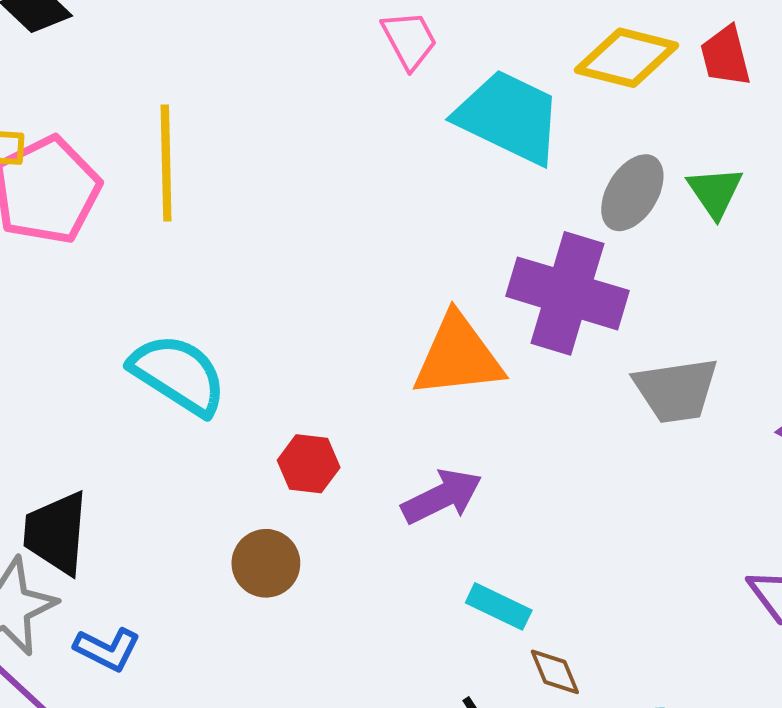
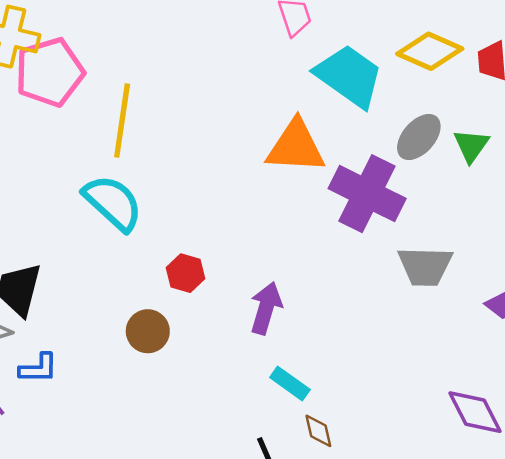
yellow line: (166, 163) -> (122, 121), moved
orange triangle: (458, 356) -> (296, 147), moved
purple arrow: (442, 497) -> (266, 308), turned -57
blue L-shape: (107, 649) -> (38, 368), turned -36

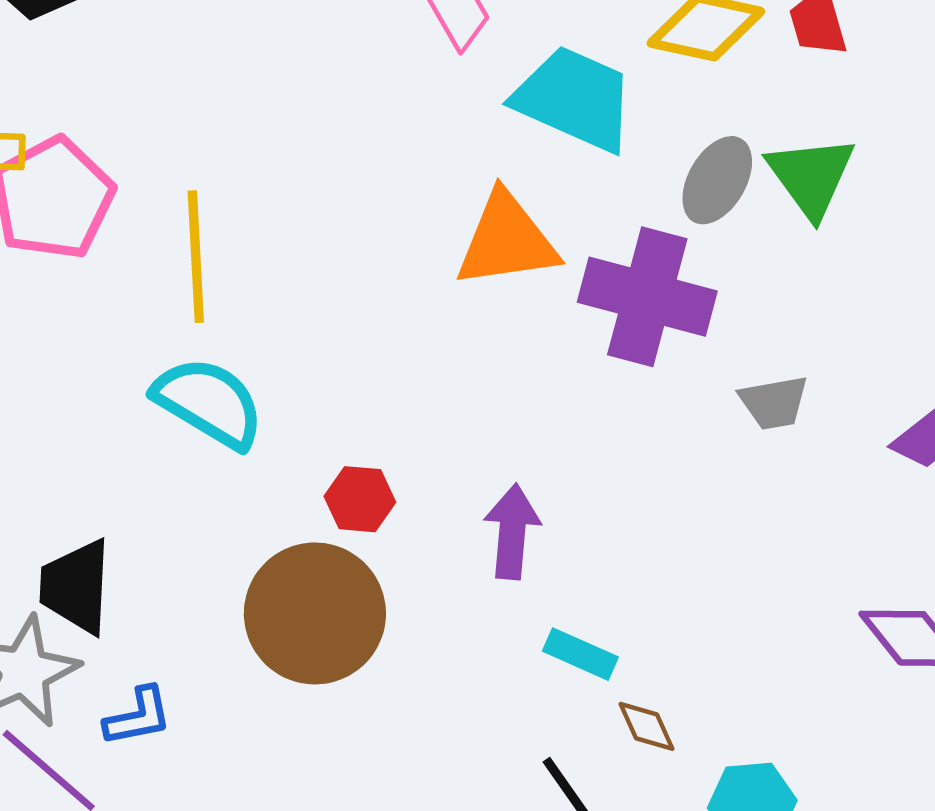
green triangle: (471, 145) -> (811, 176), size x1.4
gray trapezoid: (425, 266) -> (774, 403), size x0.7
brown circle: (148, 331) -> (315, 613), size x1.8

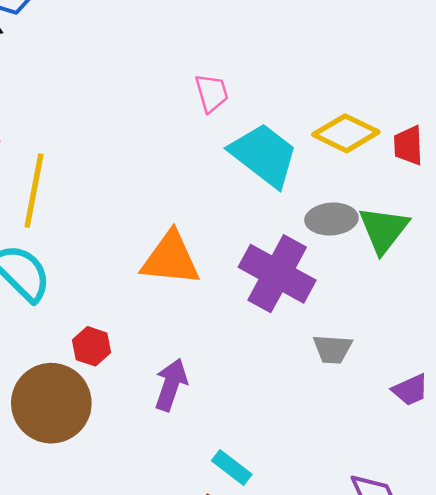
gray ellipse: (717, 180) -> (331, 219), turned 42
orange triangle: (507, 240) -> (171, 259), moved
cyan rectangle: (580, 654) -> (232, 468), moved

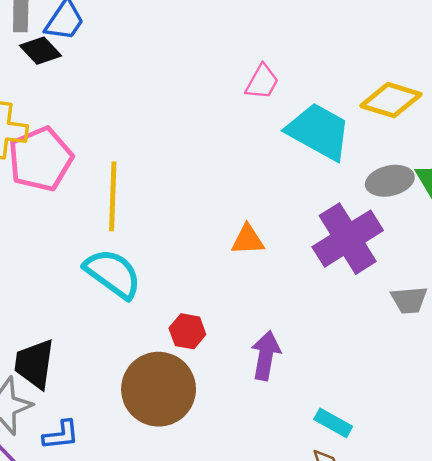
pink trapezoid: (212, 93) -> (262, 82), turned 54
orange triangle: (171, 259) -> (248, 240), size x0.6
purple cross: (277, 274) -> (348, 239), turned 38

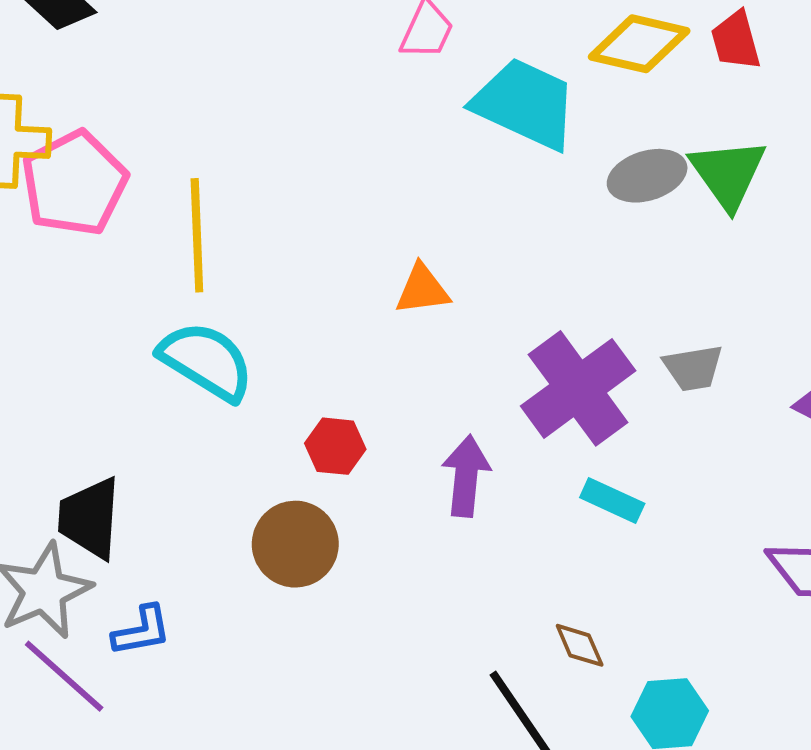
purple cross: (348, 239) -> (578, 388), moved
brown circle: (159, 389) -> (295, 544), size x0.7
cyan rectangle: (333, 423) -> (612, 501), moved

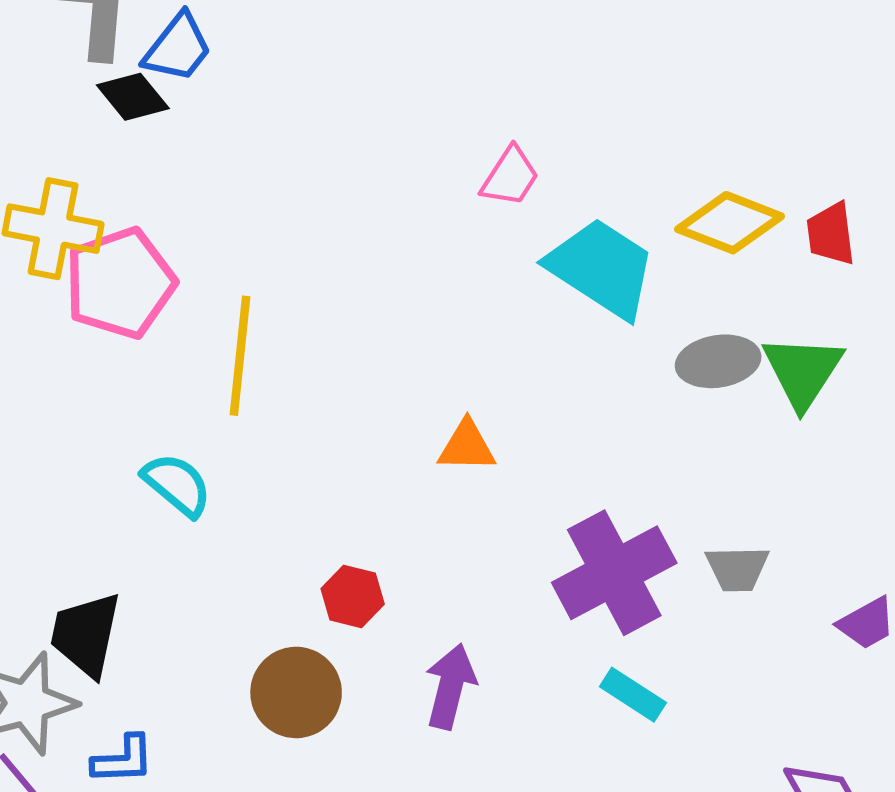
cyan semicircle: (206, 361) -> (177, 485), moved, size x0.7
purple arrow: (466, 476) -> (450, 686), moved

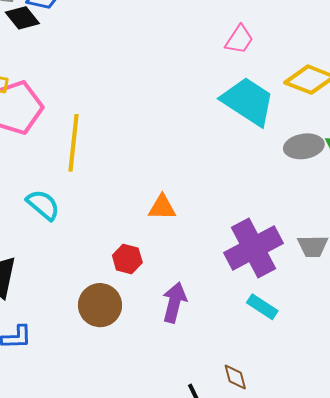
pink trapezoid: (510, 177) -> (239, 39), moved
orange triangle: (467, 446) -> (162, 207), moved

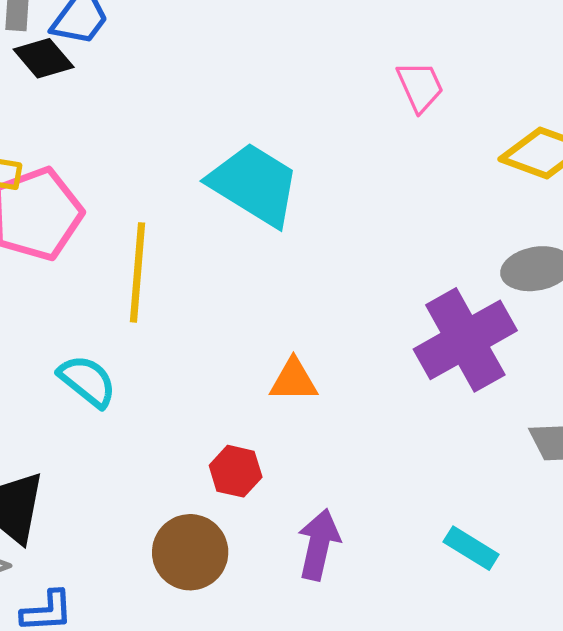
pink trapezoid: (239, 39) -> (420, 86), turned -56
cyan trapezoid: (248, 101) -> (254, 184), moved
purple cross: (253, 248) -> (465, 340), moved

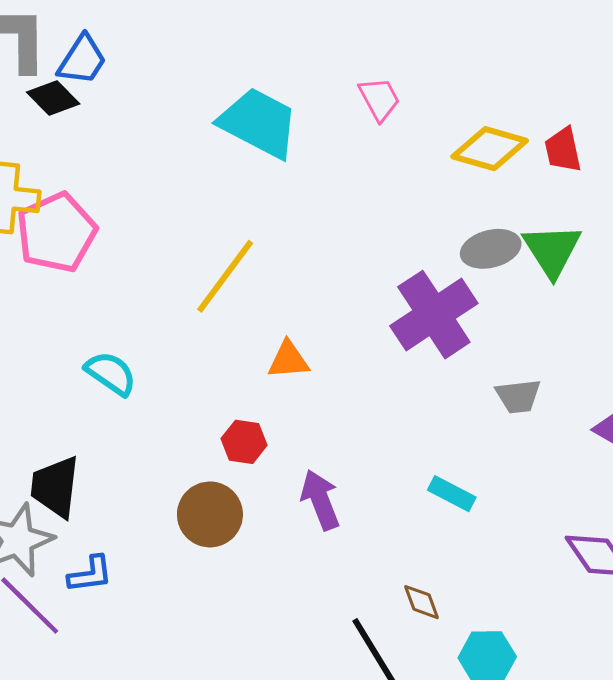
cyan trapezoid: (254, 184) -> (259, 123), moved
yellow line: (137, 272) -> (225, 276), moved, turned 36
purple arrow: (319, 544) -> (320, 500), turned -30

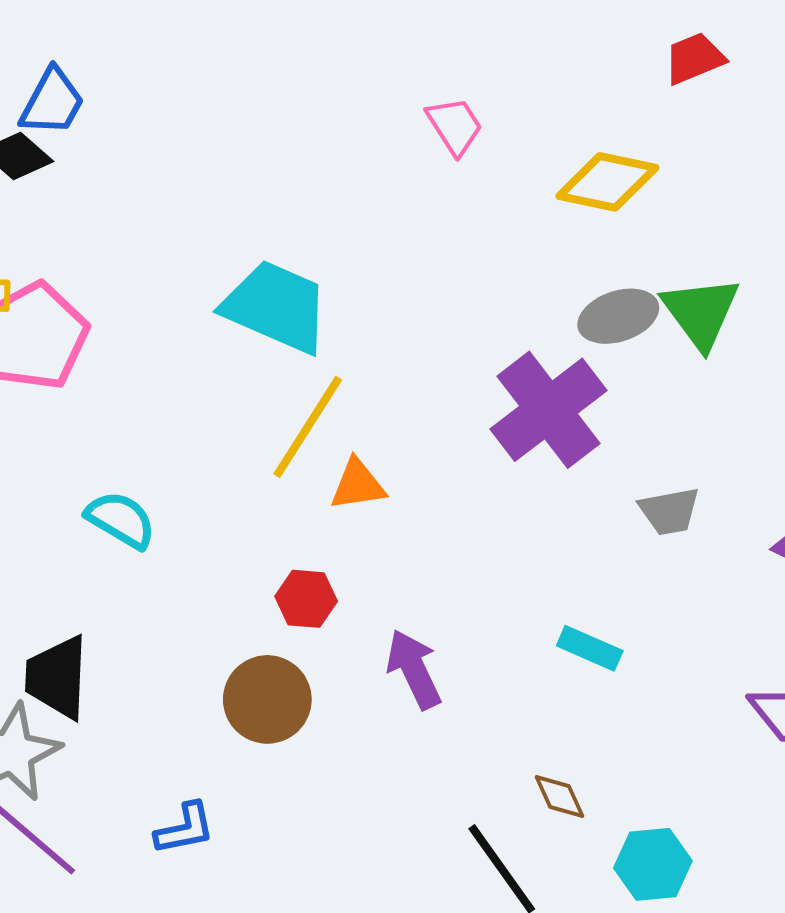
cyan trapezoid: (259, 123) -> (276, 307), moved
red trapezoid: (563, 150) -> (694, 58), moved, turned 84
yellow line: (225, 276) -> (308, 427), moved
blue L-shape: (90, 574) -> (185, 829), moved

